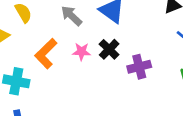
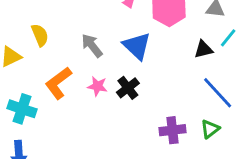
purple cross: (139, 67) -> (172, 130), moved

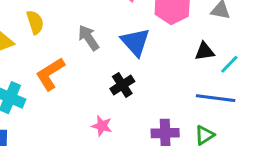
cyan line: (228, 38) -> (229, 64), moved
pink star: (97, 86) -> (102, 126), moved
blue line: (218, 93) -> (216, 98), turned -45

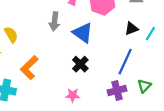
gray arrow: (89, 38) -> (54, 21), moved, turned -126
blue line: (216, 98) -> (125, 62), moved, turned -60

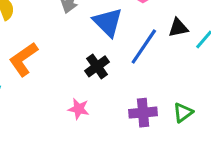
blue line: (125, 62) -> (144, 47), moved

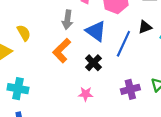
orange L-shape: (23, 59) -> (62, 51), moved

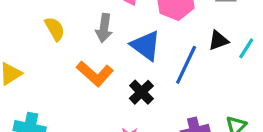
yellow semicircle: (24, 33) -> (55, 29), moved
orange L-shape: (62, 51) -> (95, 74), turned -95

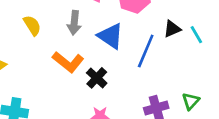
cyan line: (246, 48) -> (196, 35), turned -60
black cross: (141, 92) -> (97, 78), moved

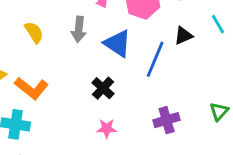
cyan line: (196, 35) -> (218, 24), moved
orange L-shape: (68, 62) -> (31, 88), moved
green triangle: (191, 101) -> (219, 111), moved

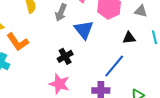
blue line: (155, 59) -> (114, 66), moved
pink star: (107, 128) -> (59, 84), size x1.5

